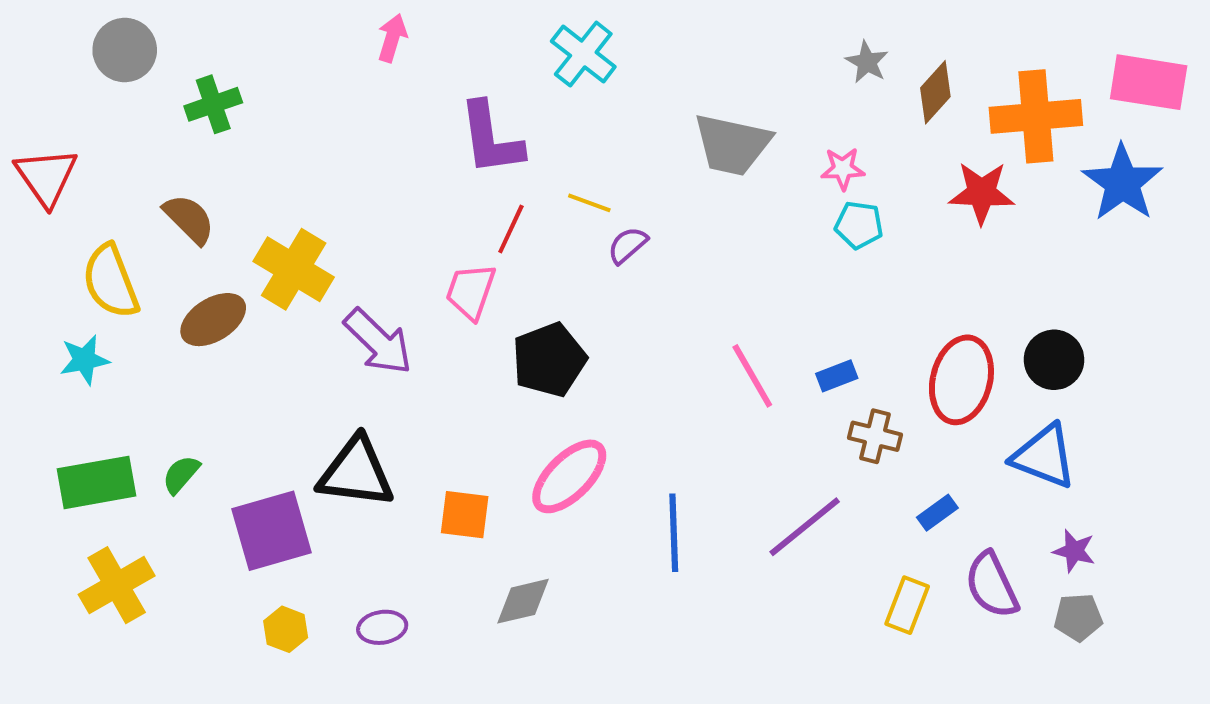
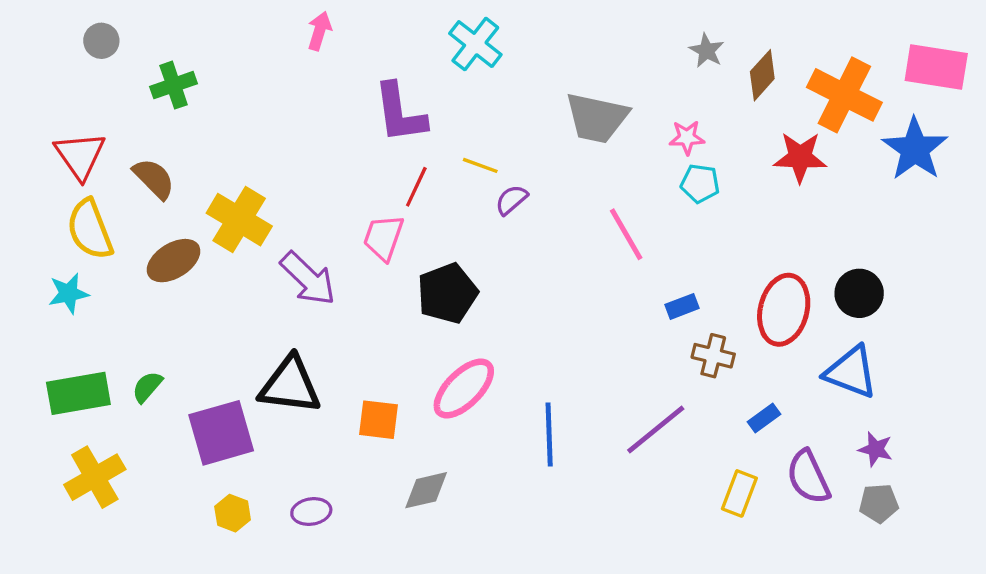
gray circle: (125, 50) -> (101, 41), size x0.7
orange cross: (1036, 116) -> (844, 95), turned 32
red triangle: (46, 177) -> (80, 156), moved
pink line: (752, 376) -> (626, 234), moved

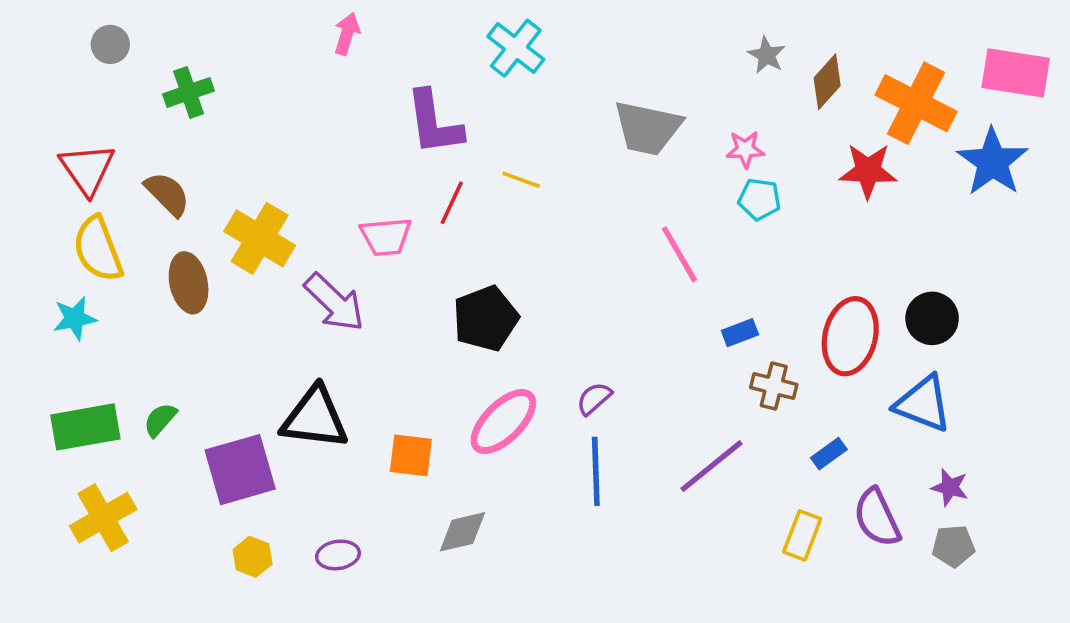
purple semicircle: (511, 200) -> (594, 398), moved
pink trapezoid: (383, 238) -> (386, 237), moved, turned -114
brown ellipse: (174, 261) -> (189, 283), turned -70

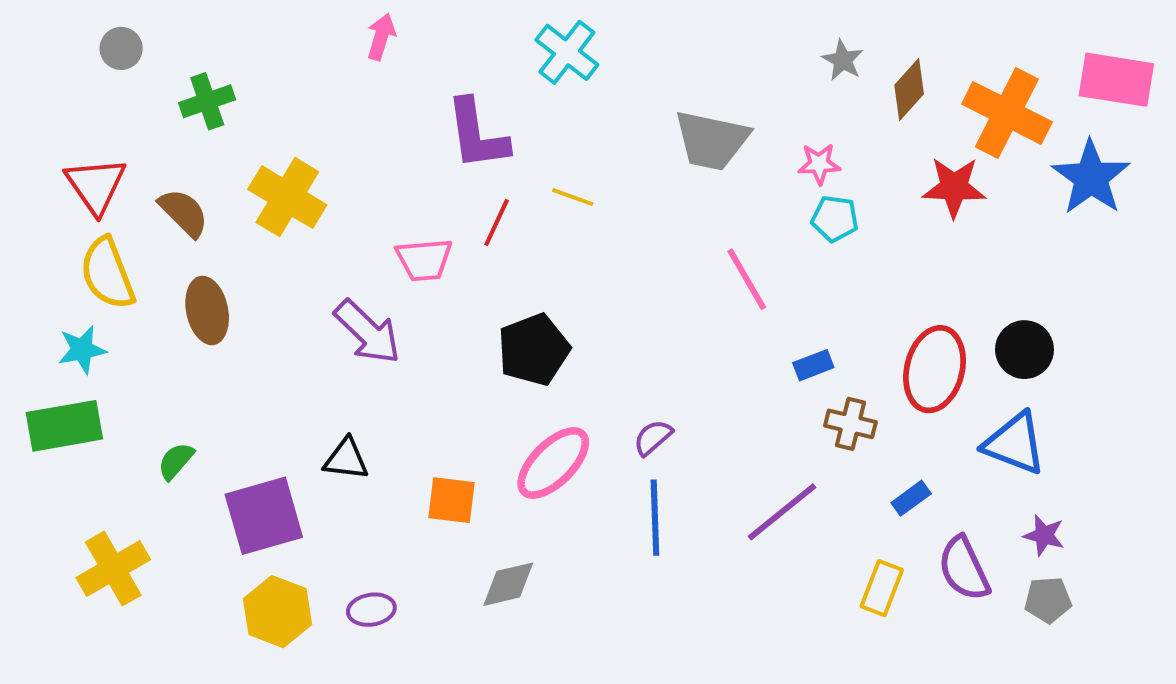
yellow cross: (260, 238) -> (287, 197), moved
black triangle: (315, 418) -> (346, 459), size x0.6
green rectangle: (85, 427) -> (64, 426), moved
yellow hexagon: (253, 557) -> (278, 612), size x1.6

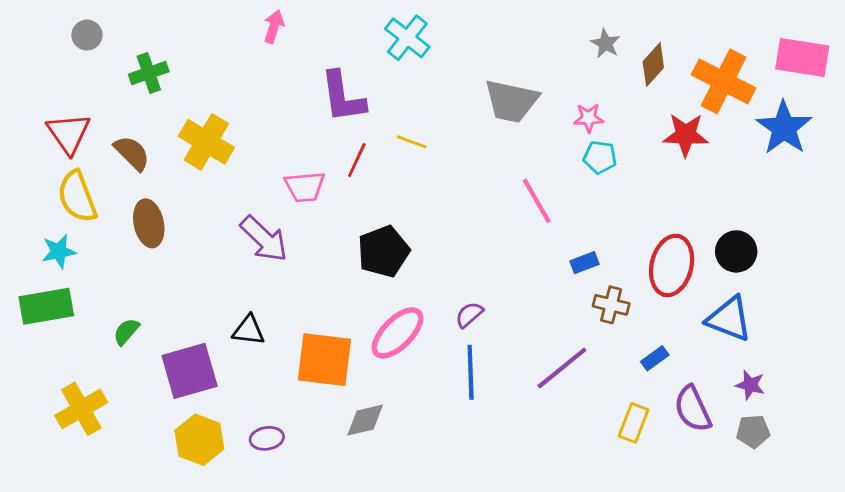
orange square: (452, 500) -> (324, 360), size x1.6

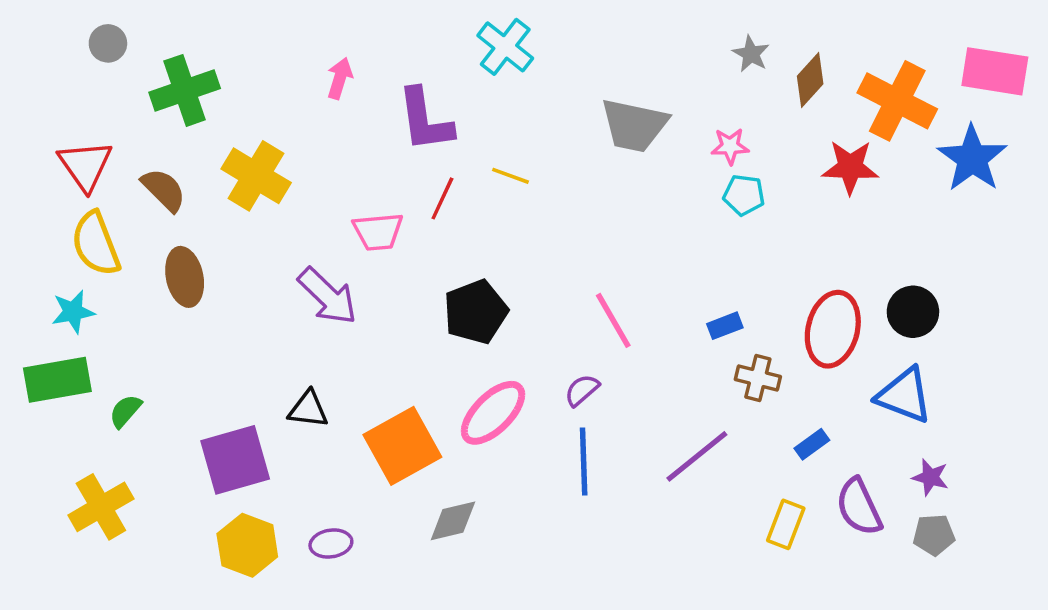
pink arrow: (274, 27) -> (340, 78), moved
green cross: (149, 73) -> (185, 90), size x1.4
pink line: (537, 201) -> (613, 320), moved
green semicircle: (126, 332) -> (125, 411), moved
orange square: (324, 360) -> (402, 446), turned -36

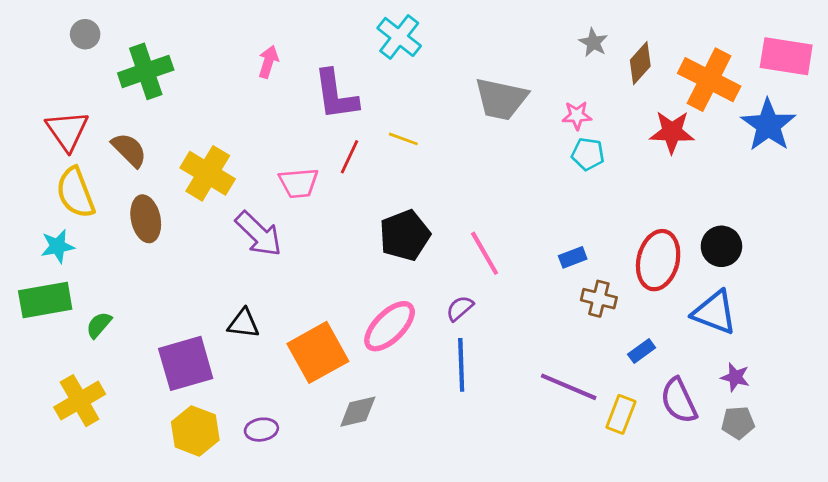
yellow cross: (256, 176) -> (208, 173), moved
black pentagon: (476, 312) -> (405, 235), moved
purple line: (697, 456) -> (569, 387), moved, turned 62

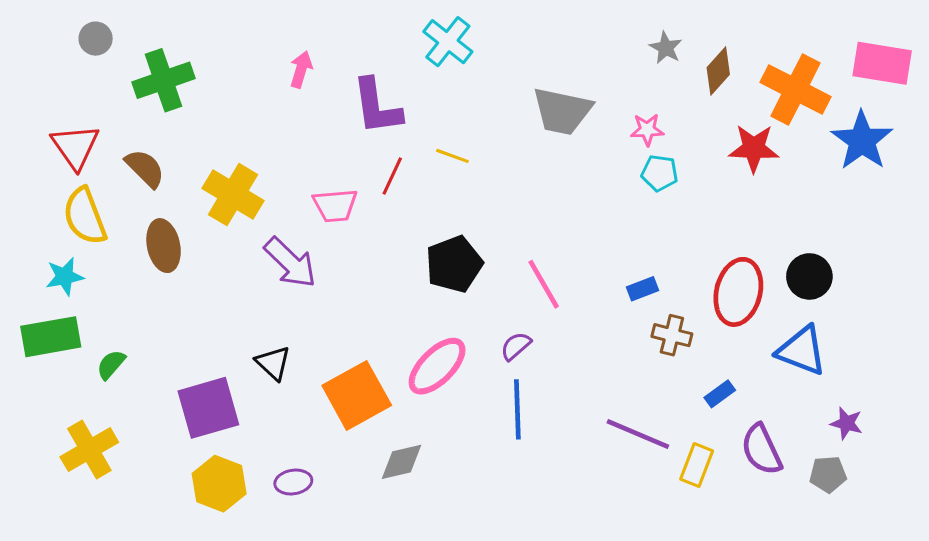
black triangle: (244, 323) -> (273, 363), turned 36
purple star: (735, 377) -> (847, 423), moved

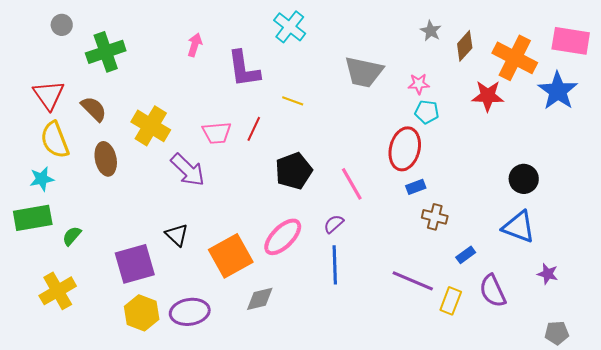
red line: (392, 176) -> (254, 129), moved
red ellipse: (738, 292) -> (405, 149), moved
gray pentagon: (828, 474) -> (557, 333), moved
purple ellipse: (293, 482) -> (190, 312), size x1.6

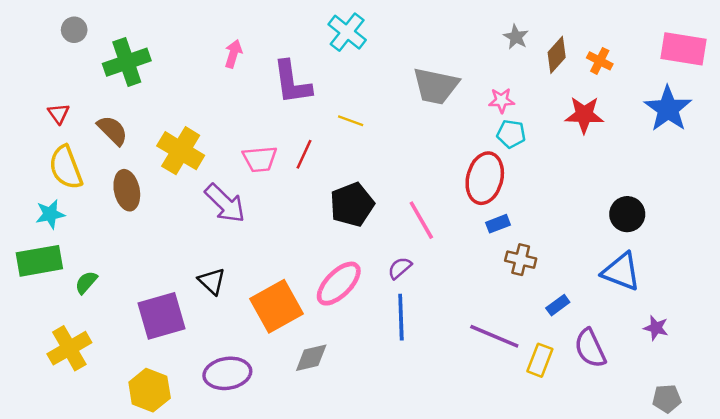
orange cross: (515, 58) -> (600, 61), moved, size x0.5
red triangle: (49, 95) -> (59, 114), size x0.6
yellow hexagon: (142, 313) -> (150, 390), moved

